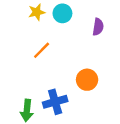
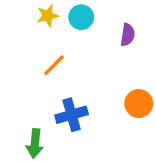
orange circle: (87, 80) -> (139, 104), moved
blue cross: (55, 102) -> (72, 115), moved

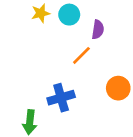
purple semicircle: (128, 35) -> (98, 30), moved
orange line: (54, 65) -> (81, 55), moved

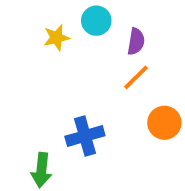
yellow star: (41, 13) -> (57, 38), moved
orange line: (81, 55) -> (136, 77), moved

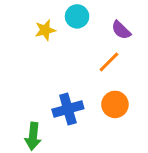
purple semicircle: (136, 41) -> (121, 30), moved, turned 125
orange circle: (164, 123) -> (115, 104), moved

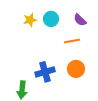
cyan circle: (77, 16) -> (51, 19), moved
orange line: (109, 62) -> (72, 41), turned 35

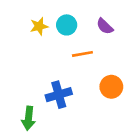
orange line: (72, 41) -> (82, 54), moved
orange circle: (76, 69) -> (111, 87), moved

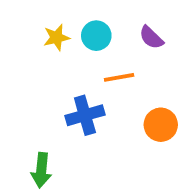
blue cross: (59, 95) -> (85, 115), moved

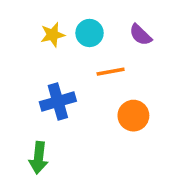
blue cross: (85, 115) -> (58, 102), moved
orange circle: (161, 125) -> (133, 116), moved

